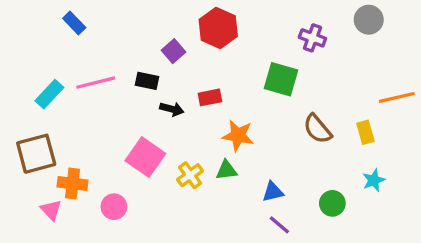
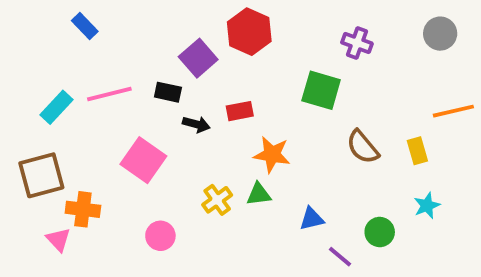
gray circle: (369, 20) -> (440, 34), moved
purple square: (173, 51) -> (198, 58), size x1.4
pink square: (145, 157) -> (143, 160), moved
pink circle: (114, 207) -> (160, 236), moved
purple line: (279, 225) -> (340, 257), moved

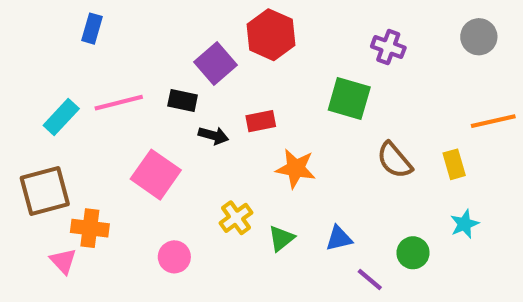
blue rectangle: (85, 26) -> (92, 29), turned 60
green triangle: (259, 194) -> (281, 238), moved, turned -32

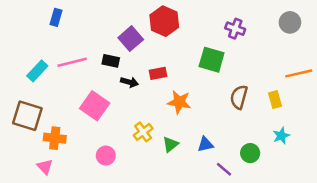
brown semicircle: (394, 160) -> (239, 97), turned 55
brown square: (45, 191) -> (27, 116), turned 32
pink triangle: (63, 261) -> (45, 167), moved

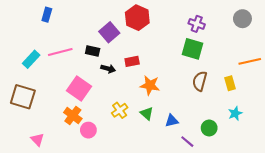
green square: (212, 60) -> (192, 49), moved
orange cross: (55, 138) -> (73, 116), moved, turned 30
green triangle: (170, 144) -> (147, 113), moved, turned -40

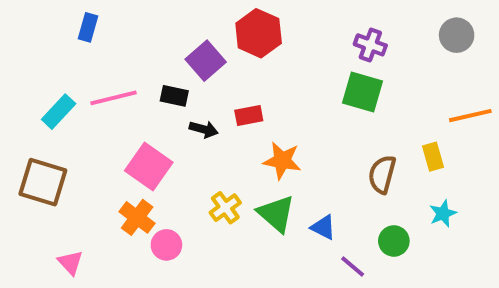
brown semicircle: (200, 81) -> (382, 174), moved
green triangle: (147, 113) -> (276, 214), size x1.5
blue triangle: (172, 121) -> (323, 227), turned 40

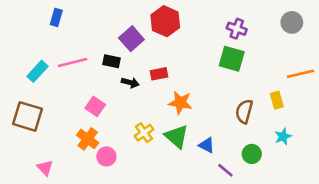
pink square: (149, 166) -> (95, 106), size x0.7

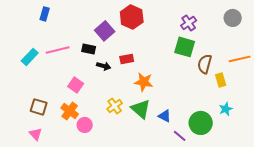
purple cross: (237, 29) -> (189, 23), turned 35
brown semicircle: (244, 111) -> (205, 64), moved
brown square: (28, 116) -> (39, 107), moved, size x0.7
green circle: (252, 154) -> (201, 123), size x1.5

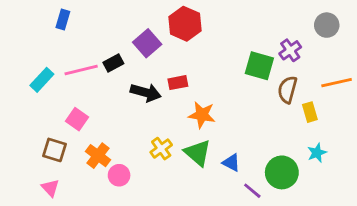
purple cross: (189, 23) -> (290, 50), moved
black rectangle: (89, 49) -> (113, 63), moved, turned -40
black arrow: (104, 66) -> (146, 92), size x1.5
pink square: (76, 85) -> (77, 119), moved

